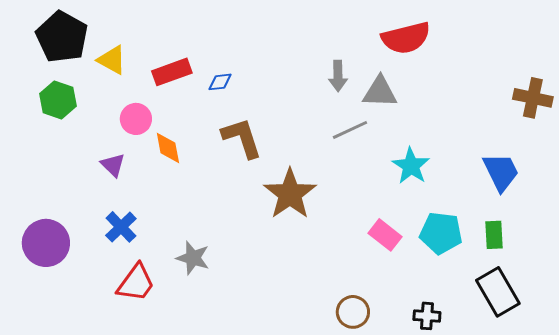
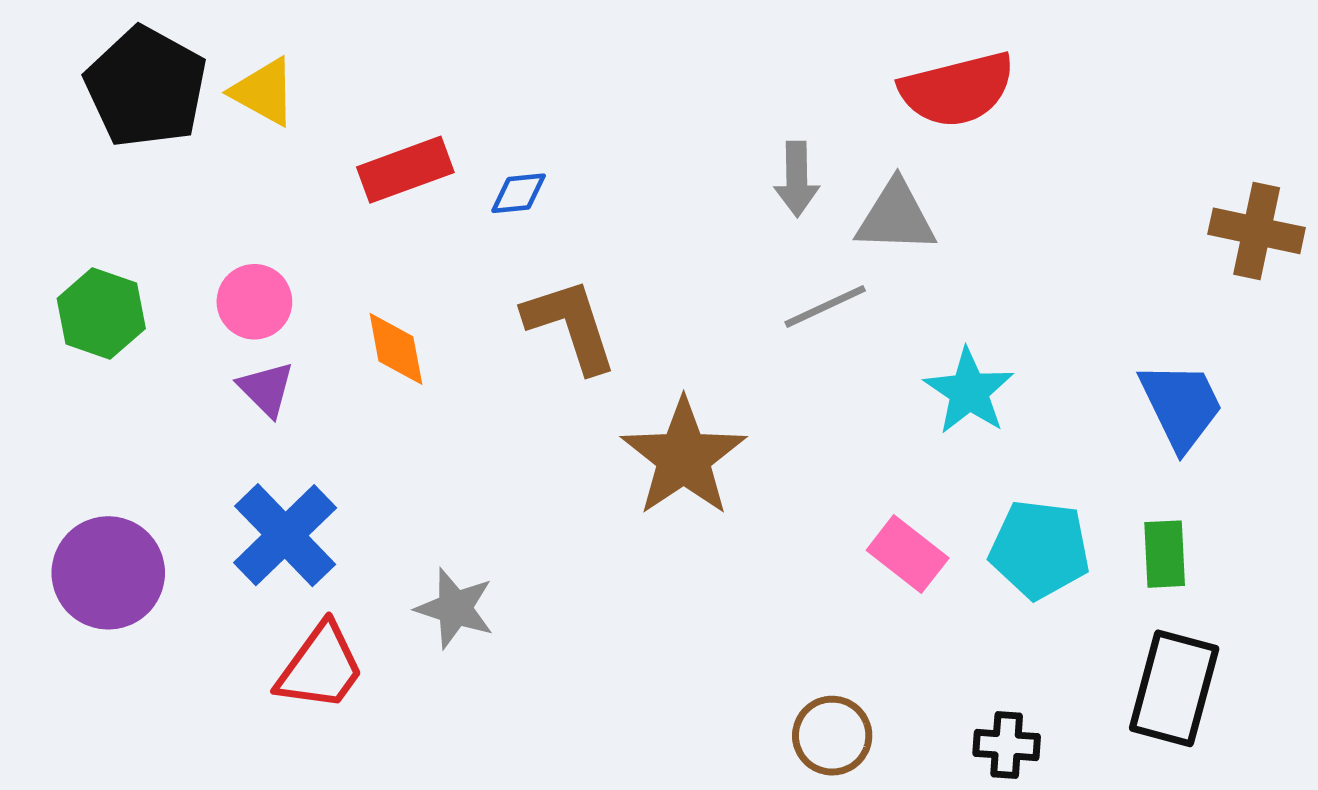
yellow triangle: (112, 60) -> (264, 92), moved
green hexagon: (58, 100) -> (101, 314), moved
pink circle: (136, 119) -> (254, 302), moved
blue cross: (121, 227) -> (285, 535), size x1.4
black rectangle: (498, 292) -> (1174, 688), turned 45

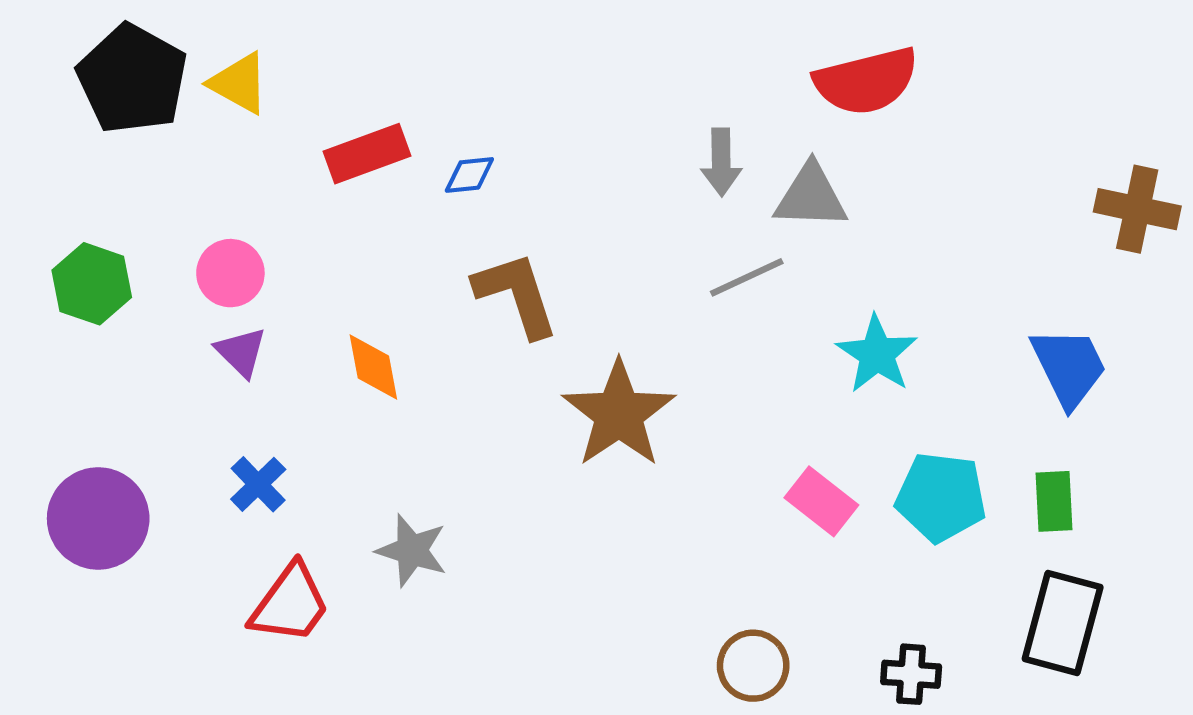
orange diamond: (396, 349) -> (373, 367), moved
blue cross: (285, 535) -> (258, 484), size x0.6

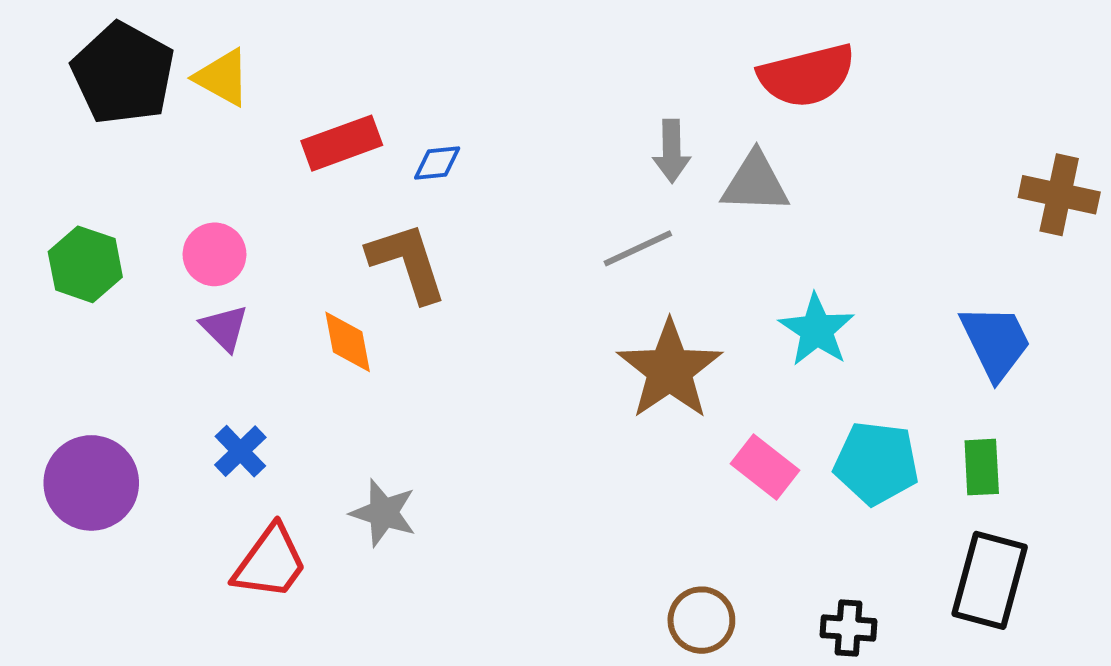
gray line: (747, 277) -> (638, 248), moved
brown L-shape: (516, 294) -> (407, 262), moved
brown star: (619, 414) -> (670, 370), moved

